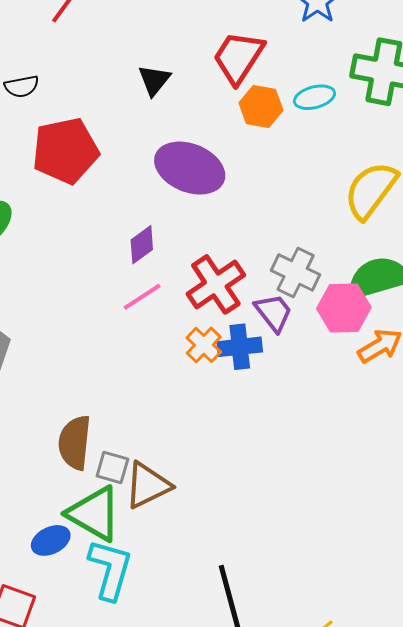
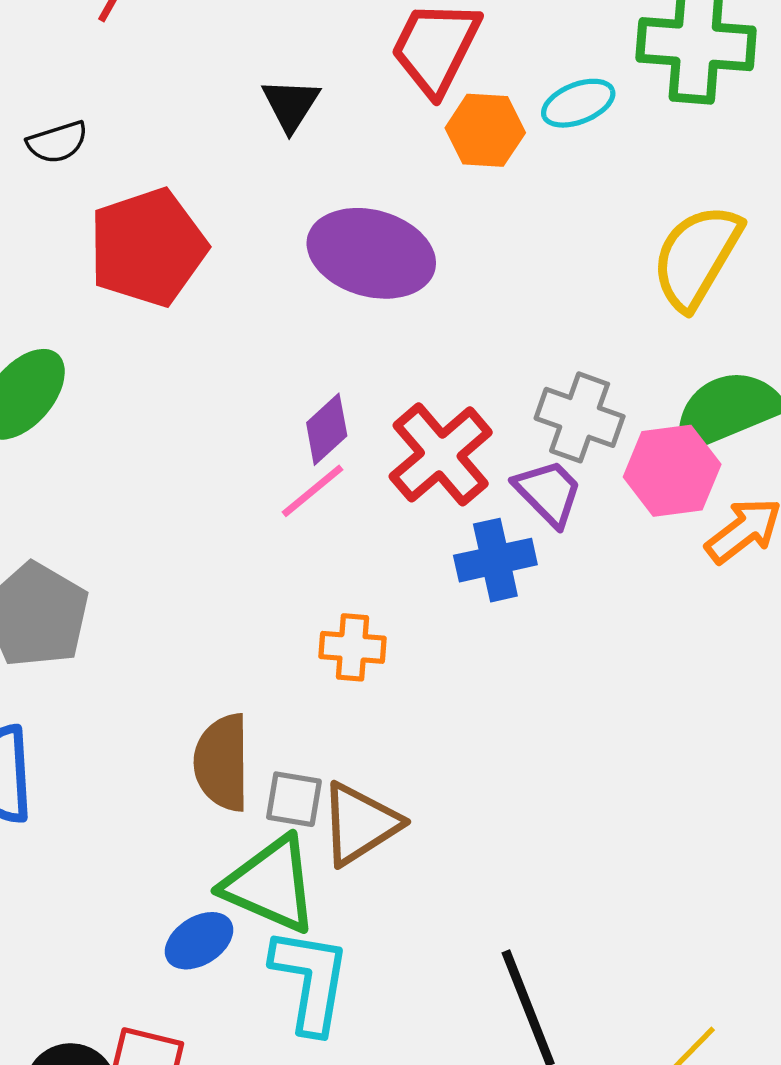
purple diamond: (142, 245) -> (327, 429), moved
orange cross: (204, 345) -> (353, 647), moved, turned -33

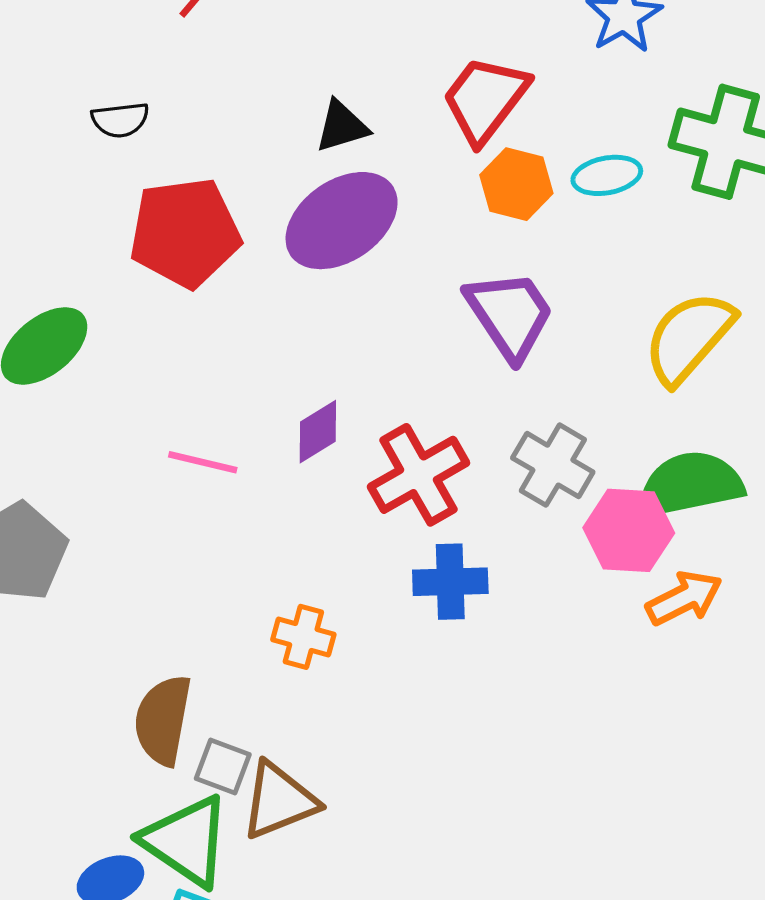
black triangle: (291, 105) -> (342, 126), turned 30
purple ellipse: (371, 253) -> (342, 221), moved, turned -61
pink line: (313, 491) -> (203, 462), moved, turned 42
purple trapezoid: (548, 493) -> (510, 315), moved, size x1.4

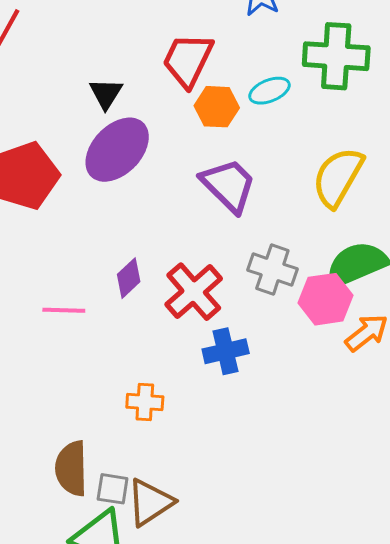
black triangle: (342, 126) -> (106, 93), turned -30

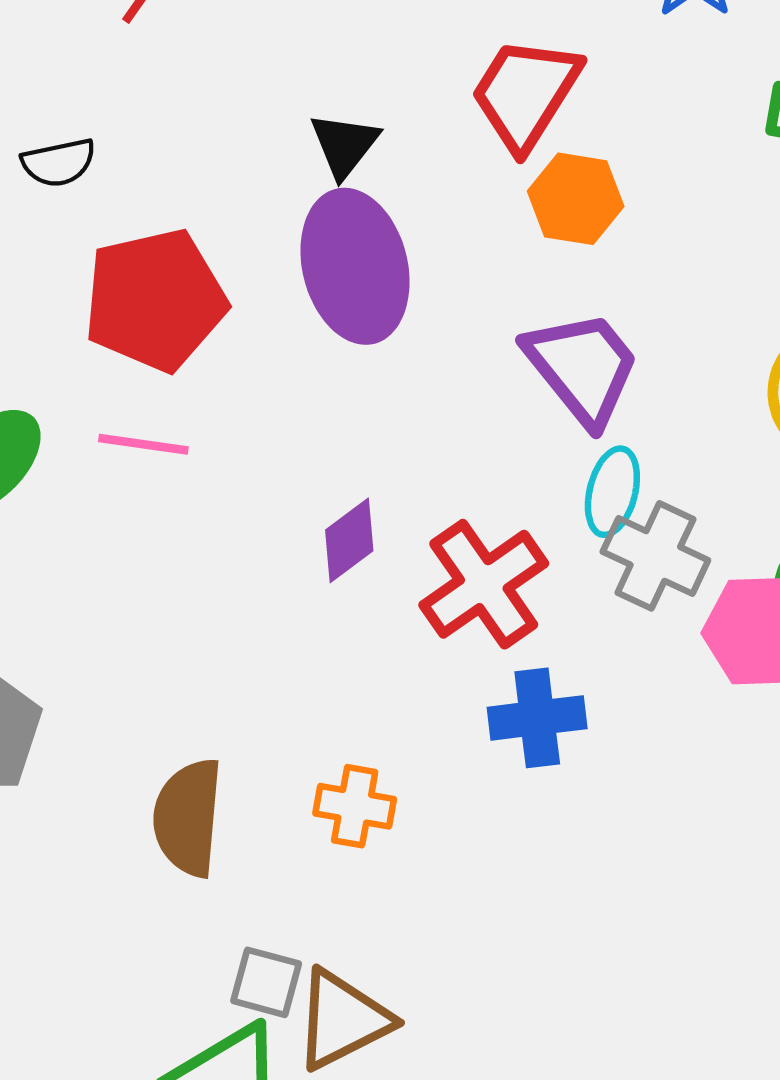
cyan ellipse: (269, 91) -> (612, 492), moved, turned -60
purple ellipse: (117, 150) -> (355, 266), turned -64
pink line: (64, 310) -> (143, 444), moved
brown semicircle: (71, 468) -> (188, 817), moved

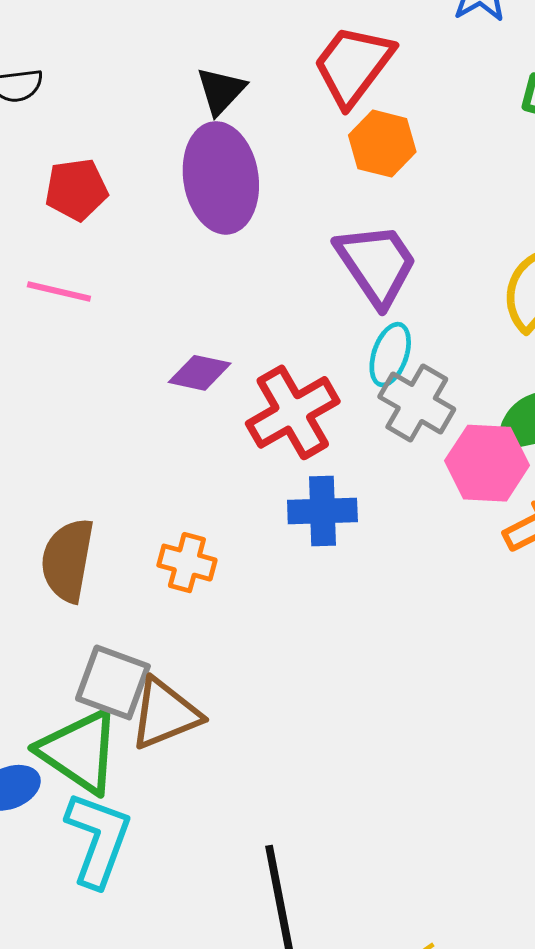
red pentagon: (155, 300) -> (76, 189), size x0.6
purple diamond: (349, 540) -> (200, 373), turned 44
gray square: (266, 982) -> (113, 682), size x1.4

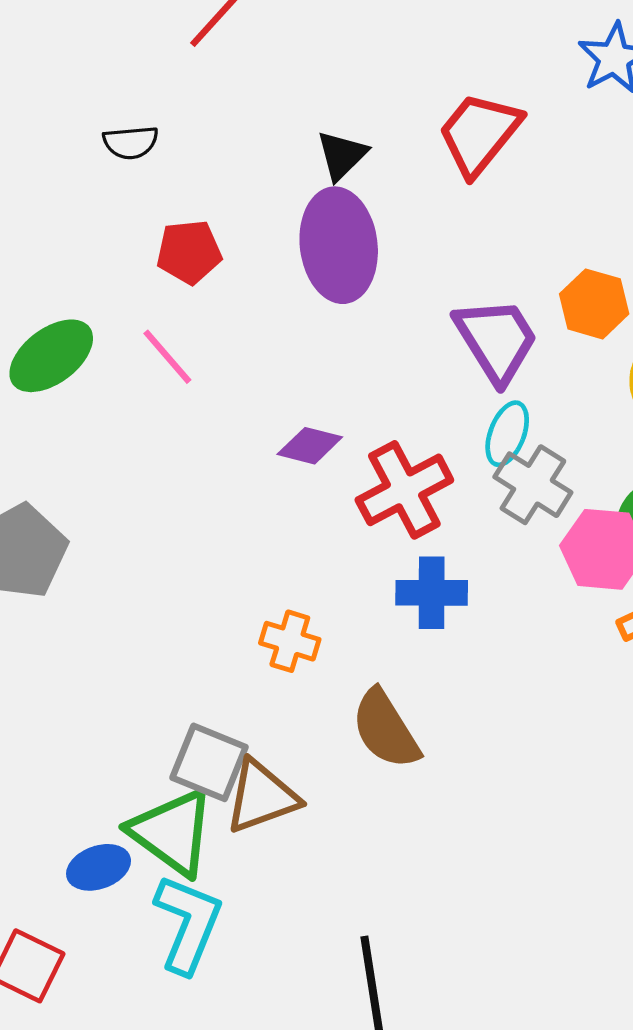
orange hexagon: (382, 144) -> (594, 304), moved
pink line: (59, 292) -> (167, 357), turned 34
brown semicircle: (67, 560) -> (386, 729), moved, turned -44

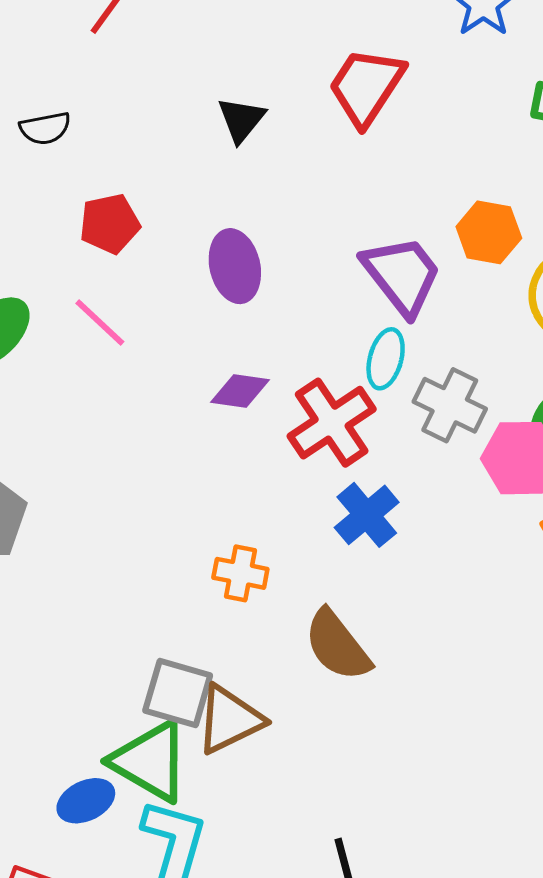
purple ellipse: (339, 245) -> (235, 266), moved, size x0.7
cyan ellipse: (507, 434) -> (386, 359), moved
blue cross: (432, 593) -> (367, 515), turned -34

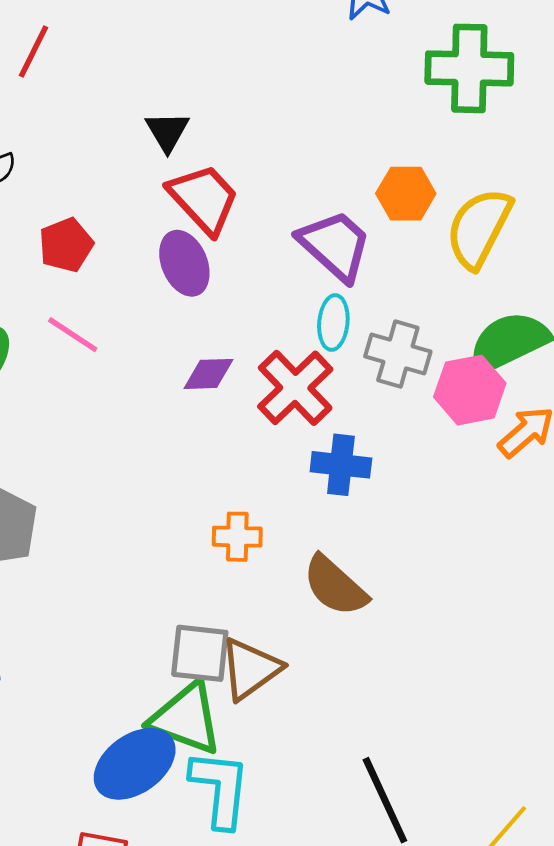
red trapezoid: (366, 86) -> (204, 199), moved, turned 114
blue cross: (367, 515) -> (341, 465), turned -34
blue ellipse: (86, 801) -> (135, 764), size x1.6

